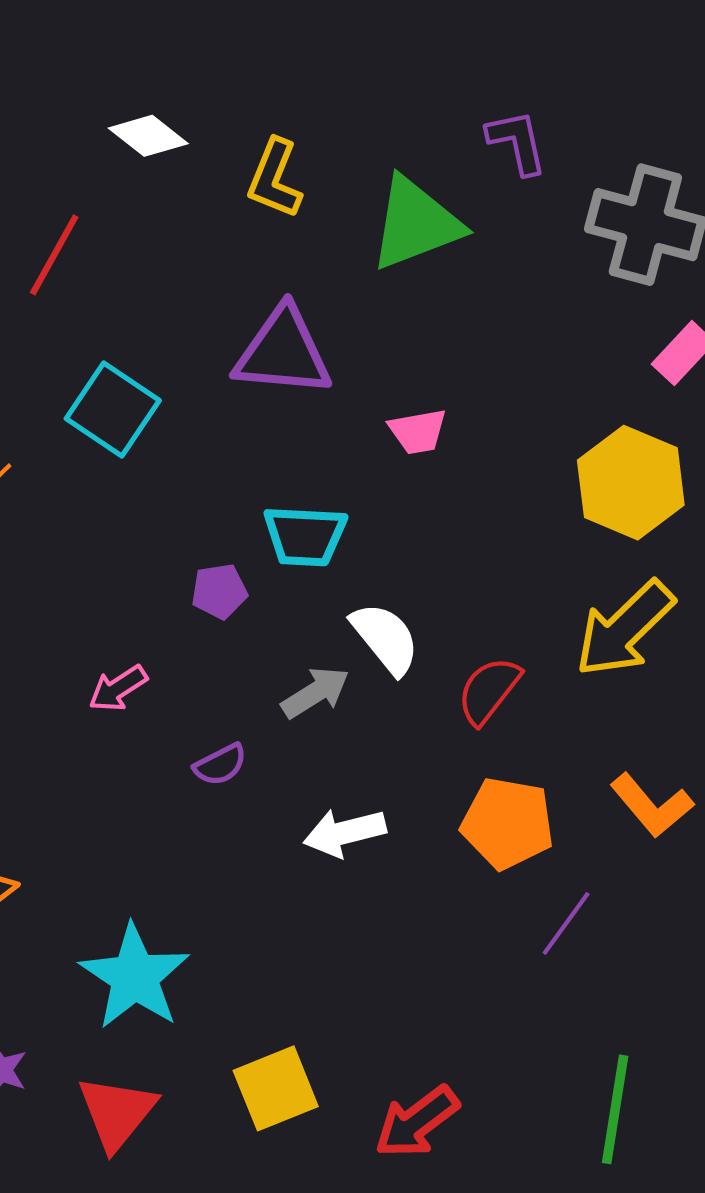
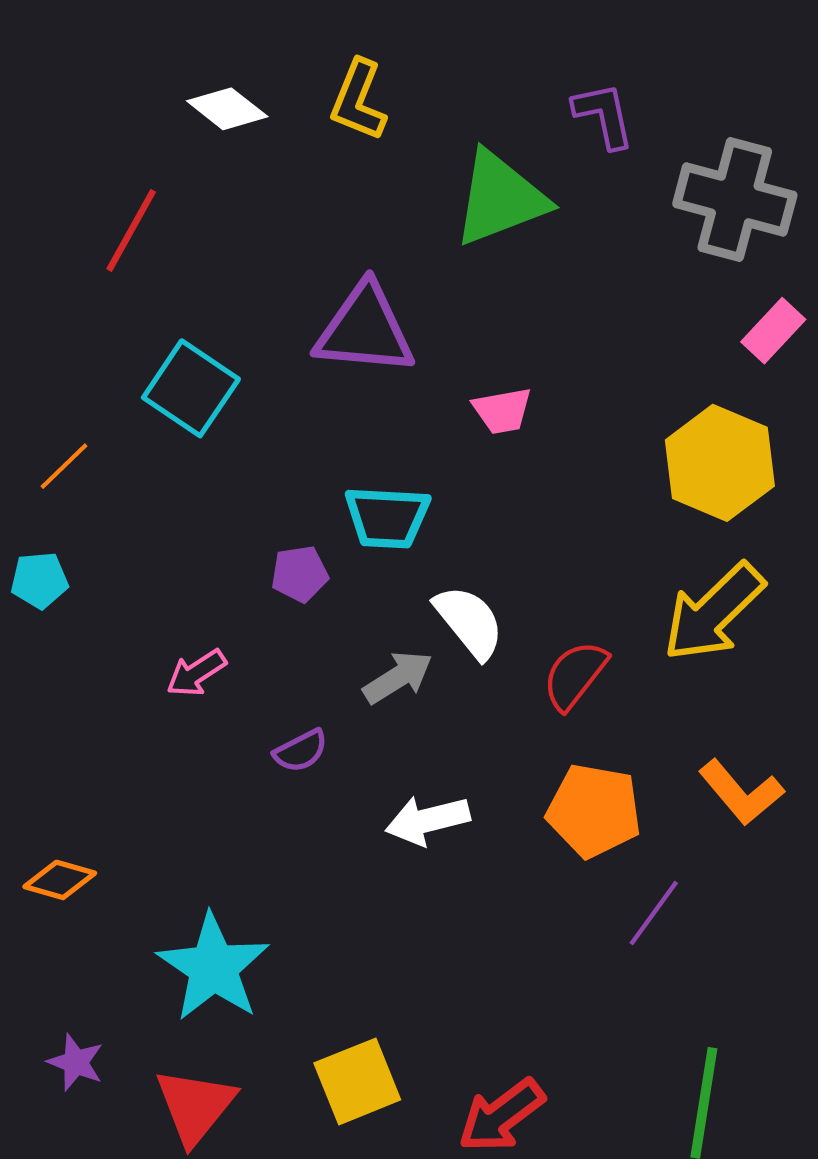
yellow L-shape: (275, 179) -> (358, 100), moved

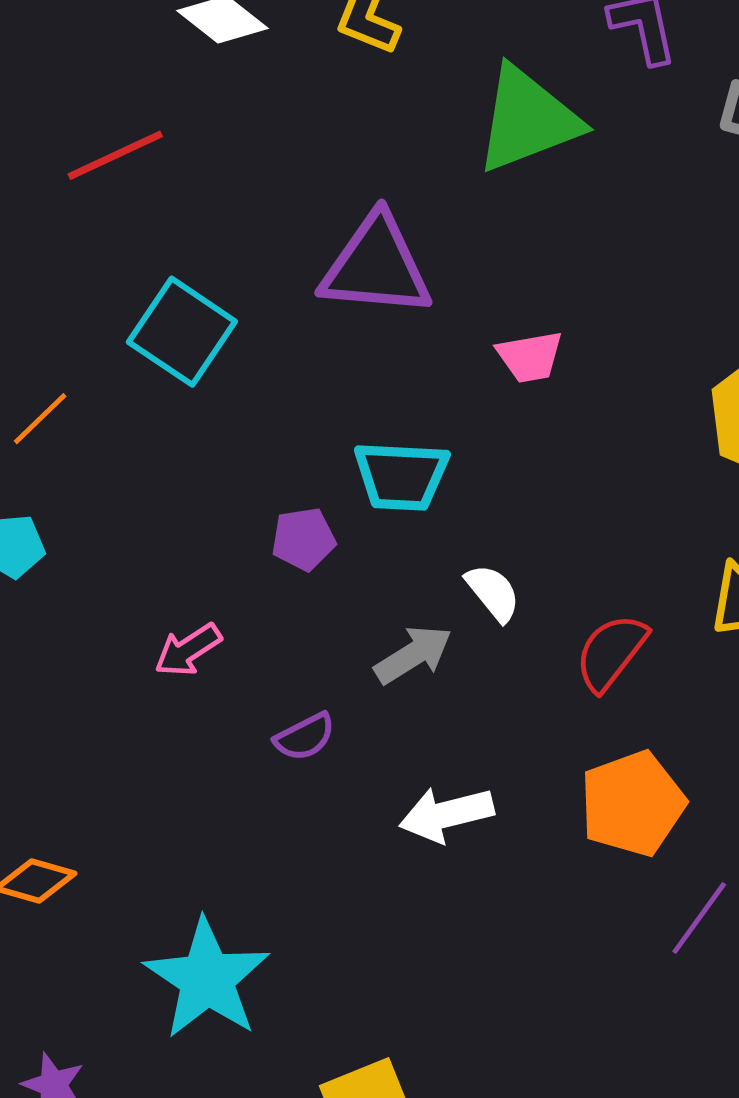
red line: (131, 230) -> (115, 155), turned 36
white semicircle: (469, 622) -> (493, 593), size x0.7
orange pentagon: (594, 811) -> (632, 804), turned -30

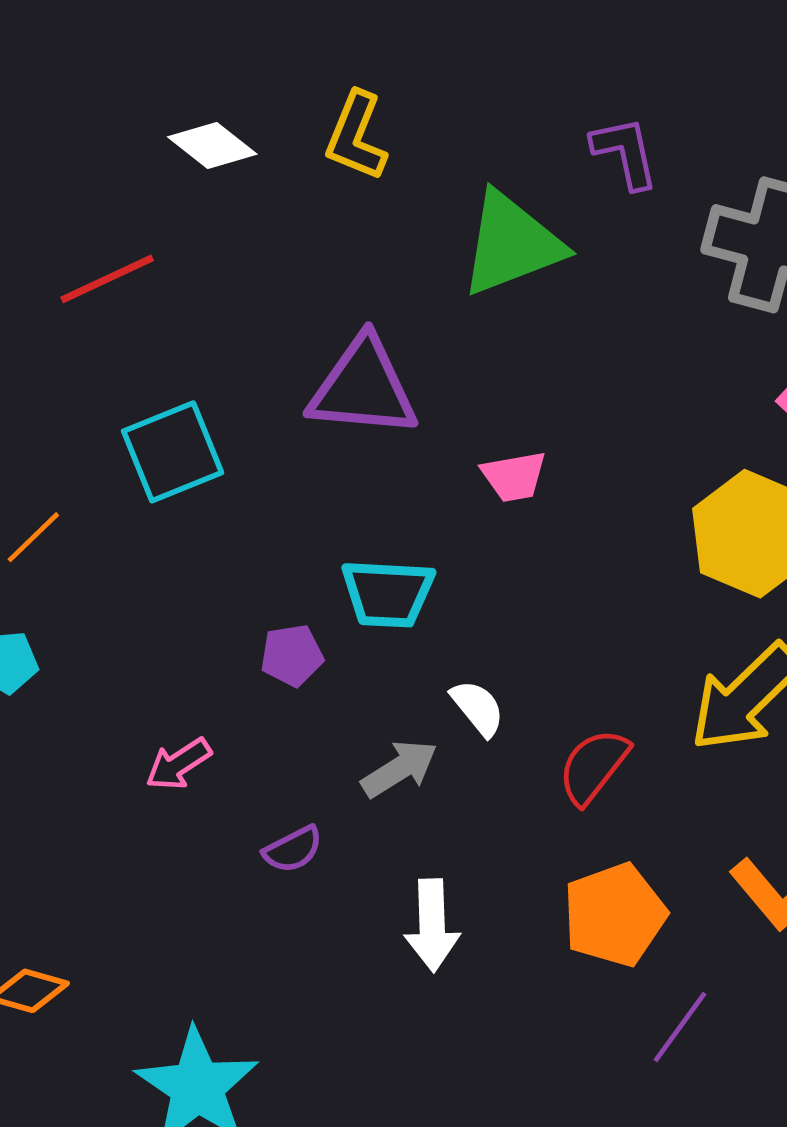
cyan square: (182, 332) -> (173, 452), turned 34
white arrow: (447, 814) -> (432, 925), turned -78

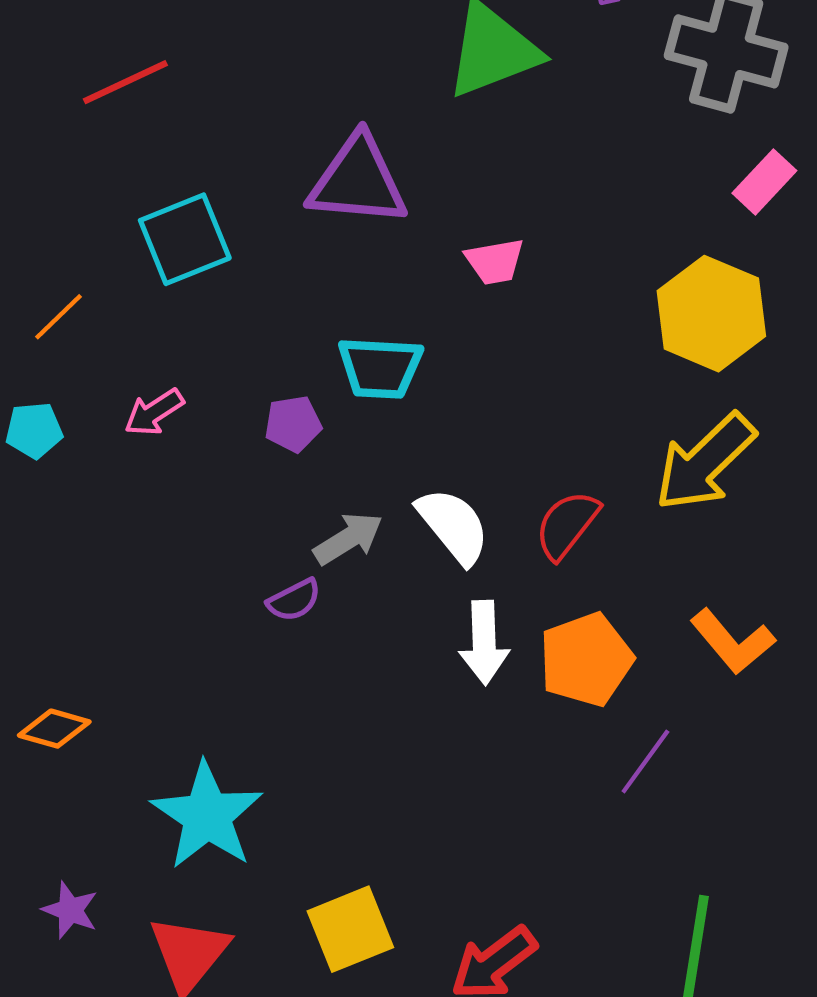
white semicircle: (478, 708) -> (453, 526), moved, size x1.5
pink arrow: (178, 764) -> (154, 412), moved
gray arrow: (399, 769) -> (348, 539), moved
white arrow: (432, 925) -> (484, 643), moved

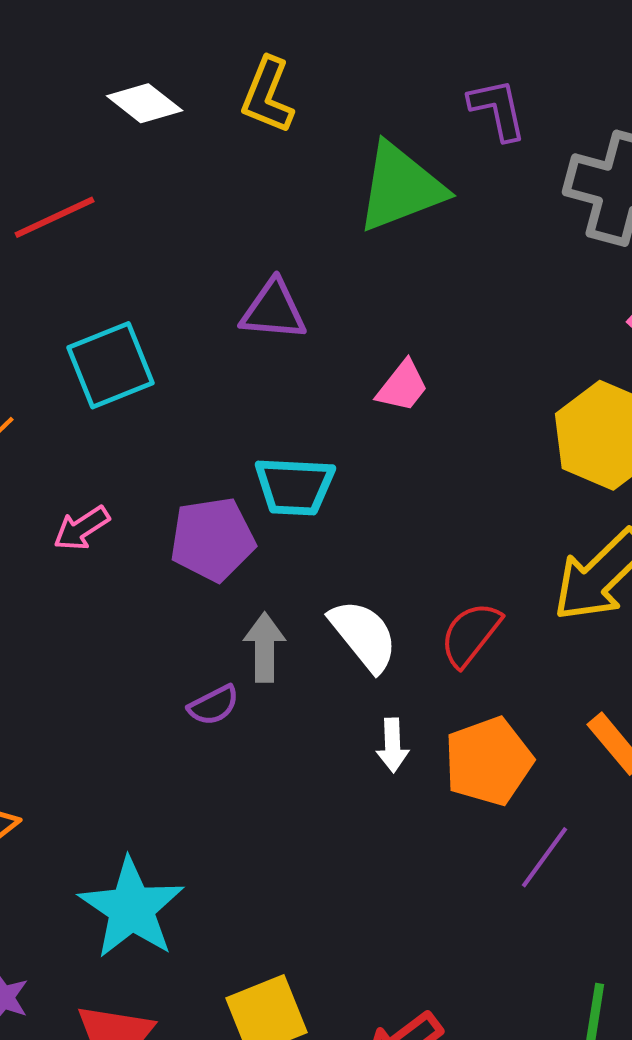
purple triangle: (358, 181) -> (274, 310), size x0.7
pink trapezoid: (495, 262) -> (403, 386), turned -42
purple pentagon: (293, 424) -> (213, 539), size x1.6
gray arrow: (348, 539) -> (265, 647), turned -58
white arrow: (484, 643) -> (393, 745), size x0.7

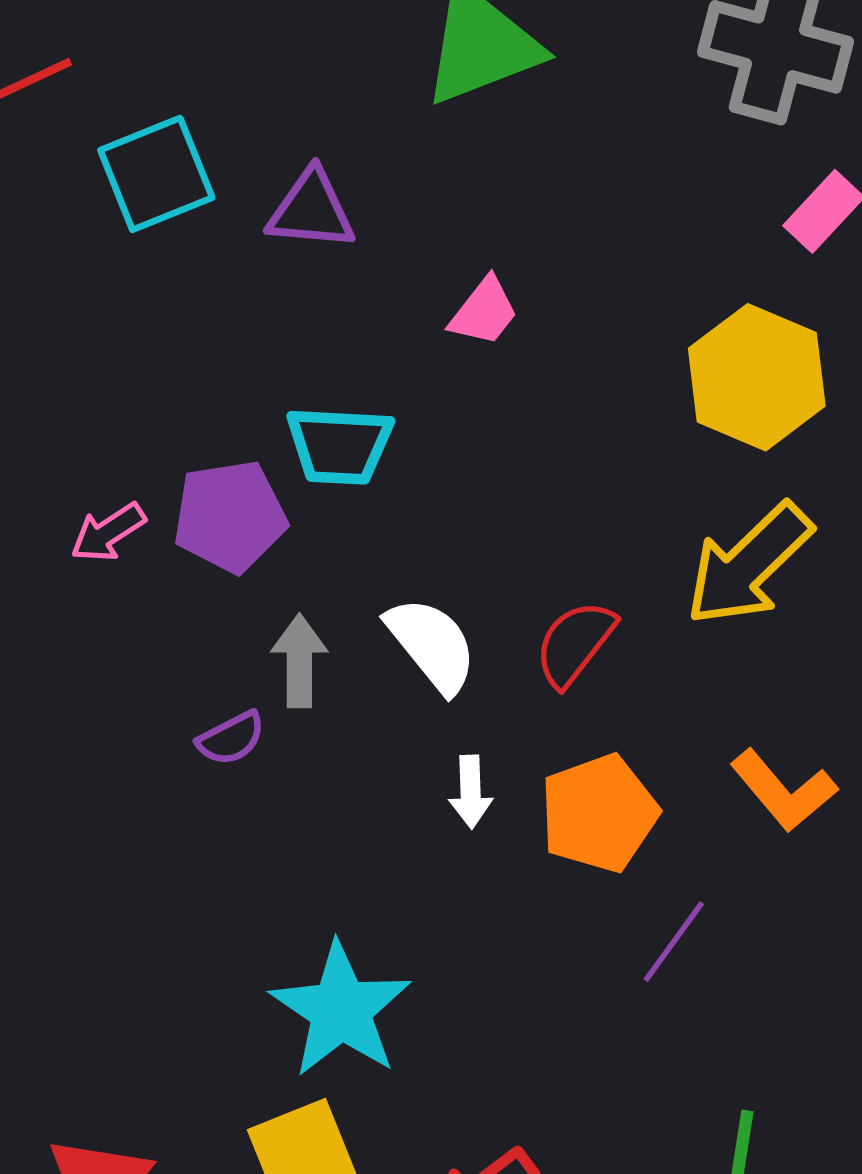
cyan square: (111, 365) -> (156, 174), moved
pink arrow: (82, 528) -> (108, 532), moved
cyan star: (132, 908) -> (341, 1010), moved

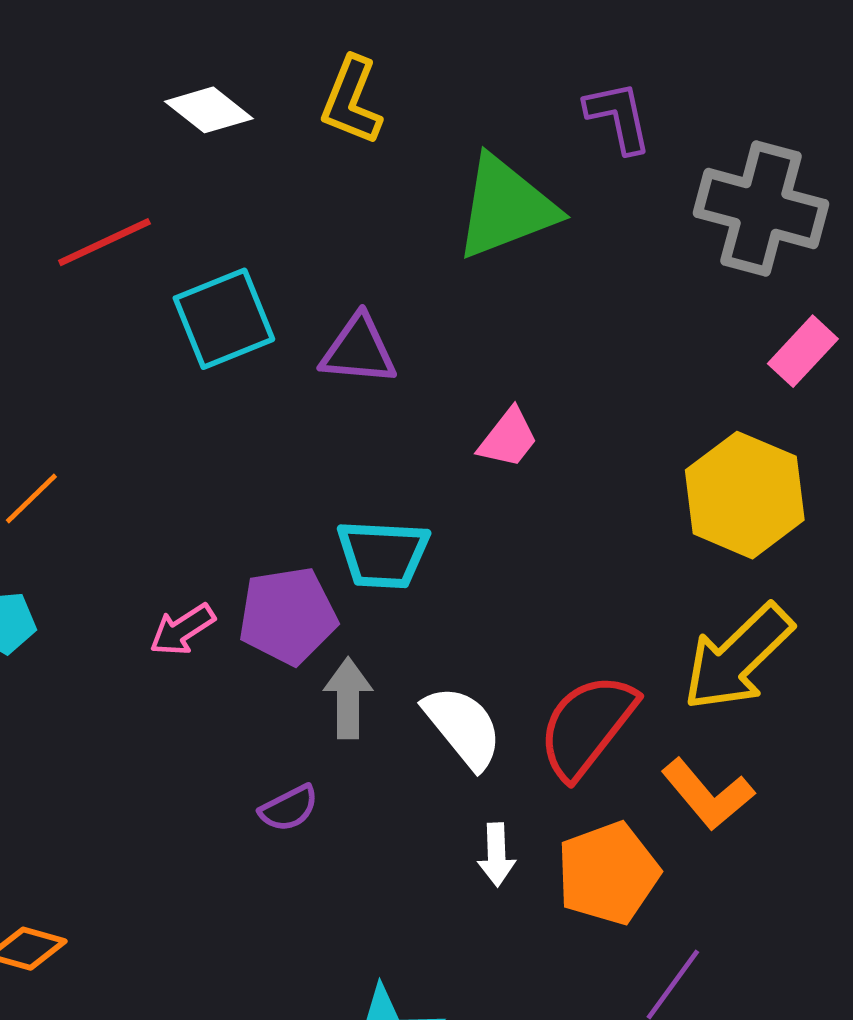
red semicircle: (575, 643) -> (587, 726), size x1.4
gray arrow: (299, 661) -> (348, 698), moved
orange L-shape: (784, 790) -> (708, 794), moved

